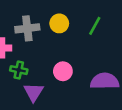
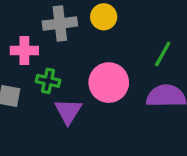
green line: (95, 26) -> (163, 54), moved
pink circle: (63, 71) -> (109, 83), size x1.5

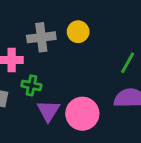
pink circle: (109, 83) -> (82, 114), moved

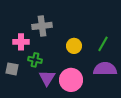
yellow circle: (78, 32) -> (74, 46), moved

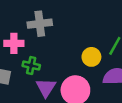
yellow circle: (74, 46) -> (91, 57), moved

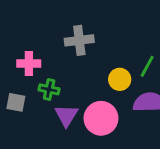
gray cross: (40, 24) -> (79, 40), moved

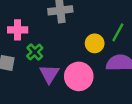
green cross: (49, 89) -> (35, 52), turned 35

